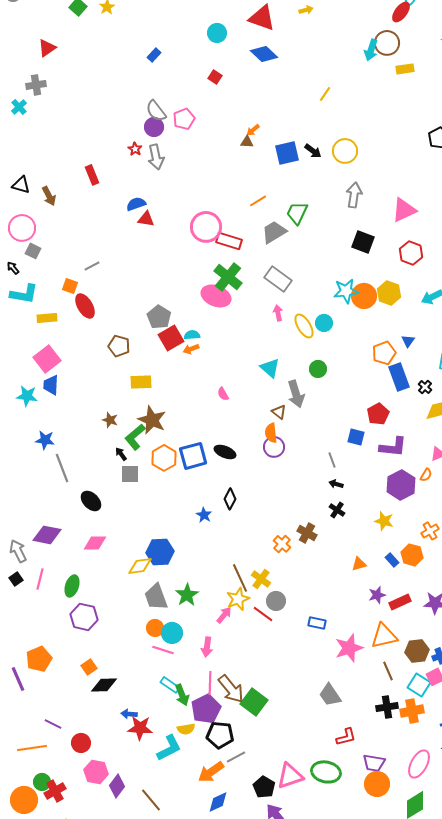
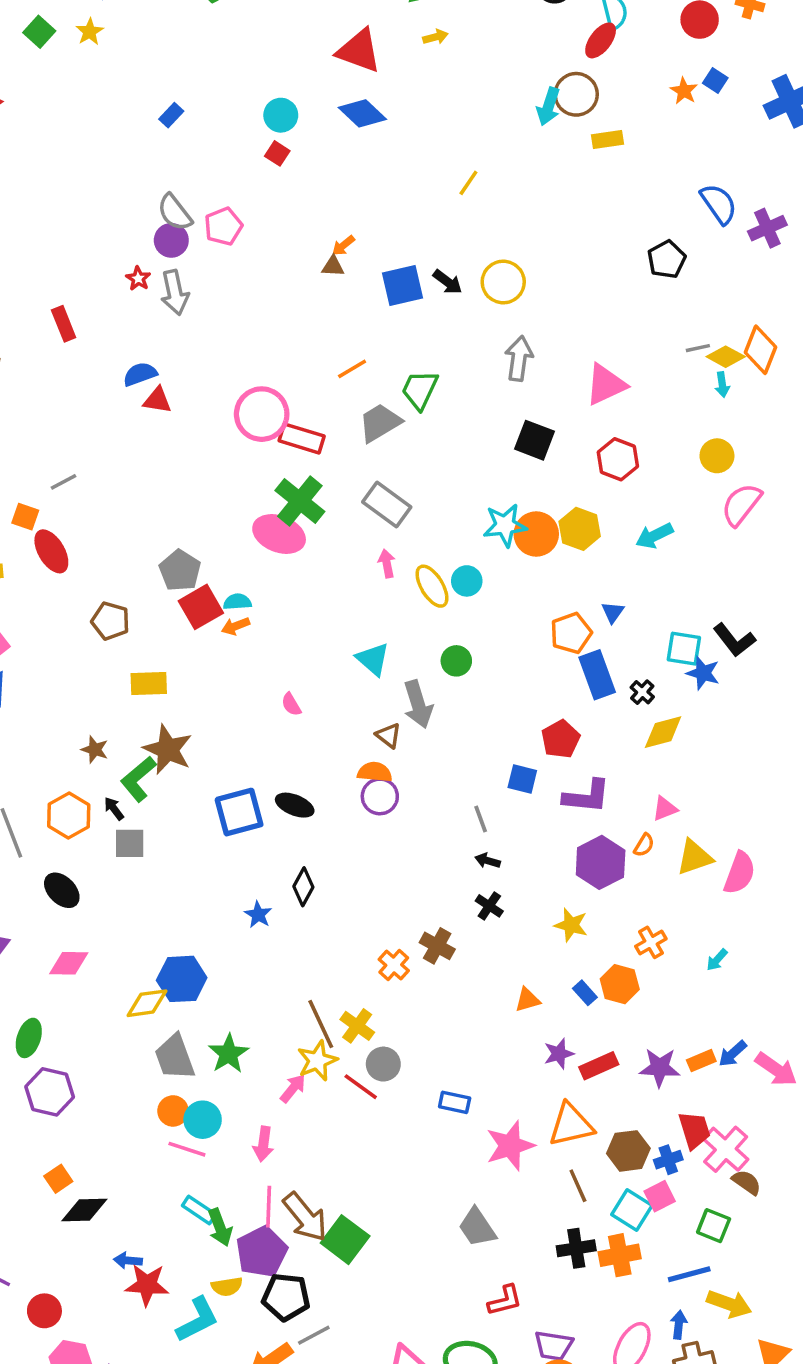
cyan circle: (217, 33) -> (281, 115), moved
orange semicircle: (271, 433) -> (375, 772), turned 102
orange hexagon: (164, 458) -> (69, 816), moved

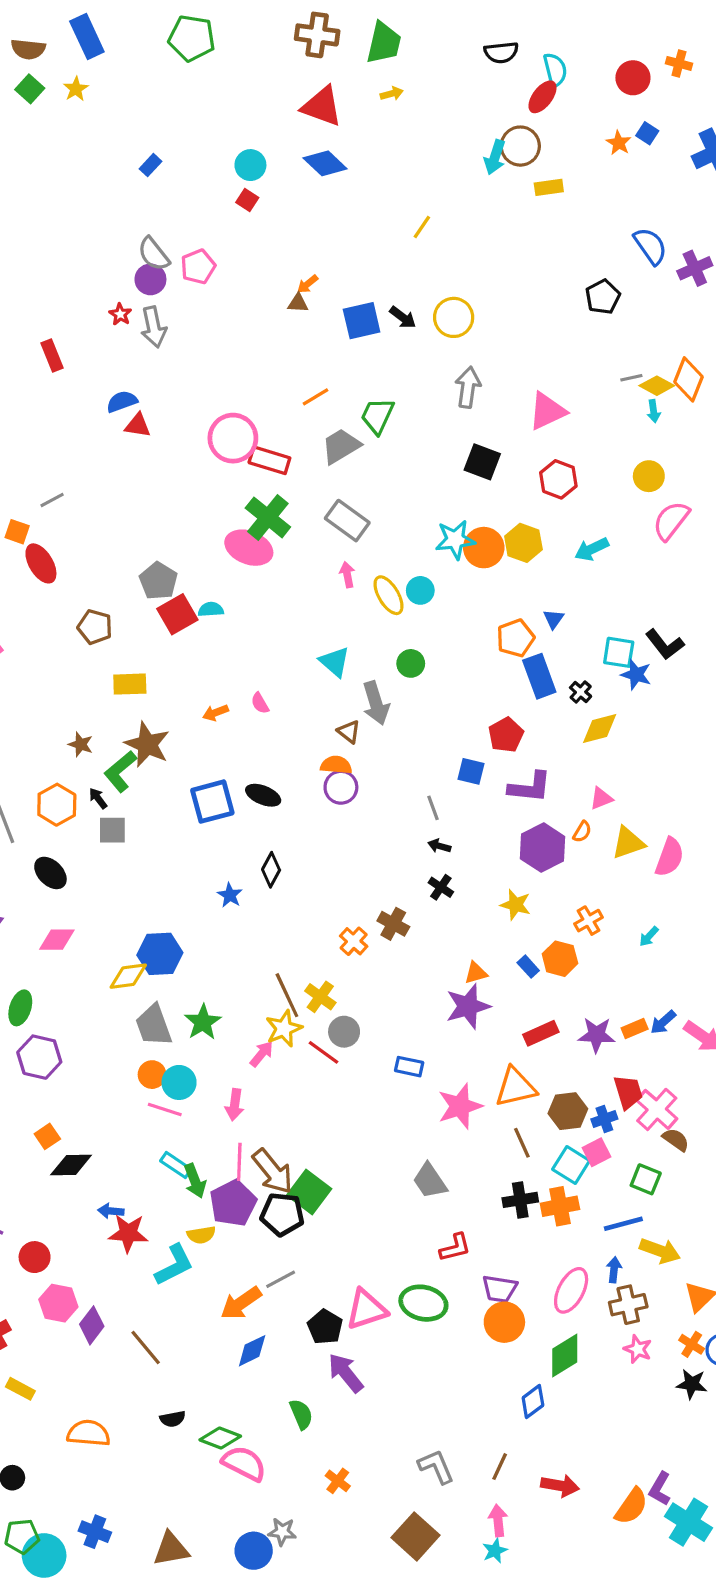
orange arrow: (236, 626) -> (216, 713), moved
purple star: (559, 1054) -> (468, 1006), moved, size x1.6
black pentagon: (286, 1297) -> (282, 1214), moved

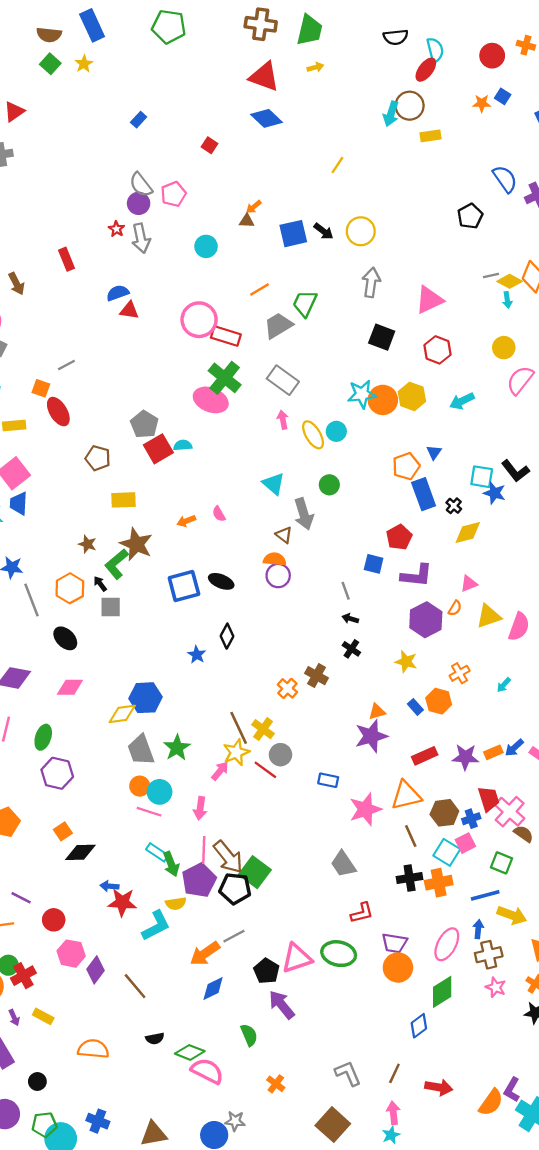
orange star: (619, 143) -> (482, 103), turned -30
cyan circle: (250, 165) -> (206, 246), moved

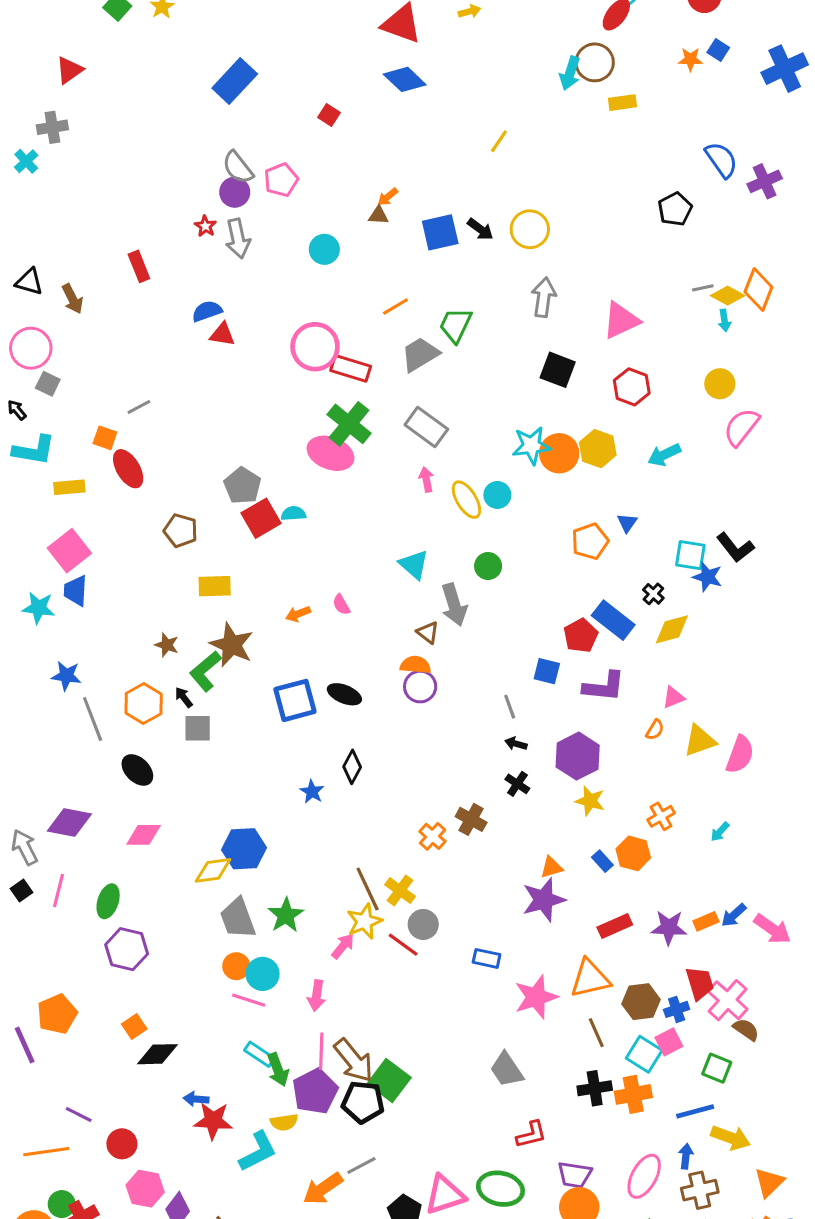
blue rectangle: (139, 120) -> (235, 81), size x2.0
blue rectangle: (424, 494) -> (613, 620), moved, turned -32
purple hexagon: (426, 620) -> (578, 756), moved

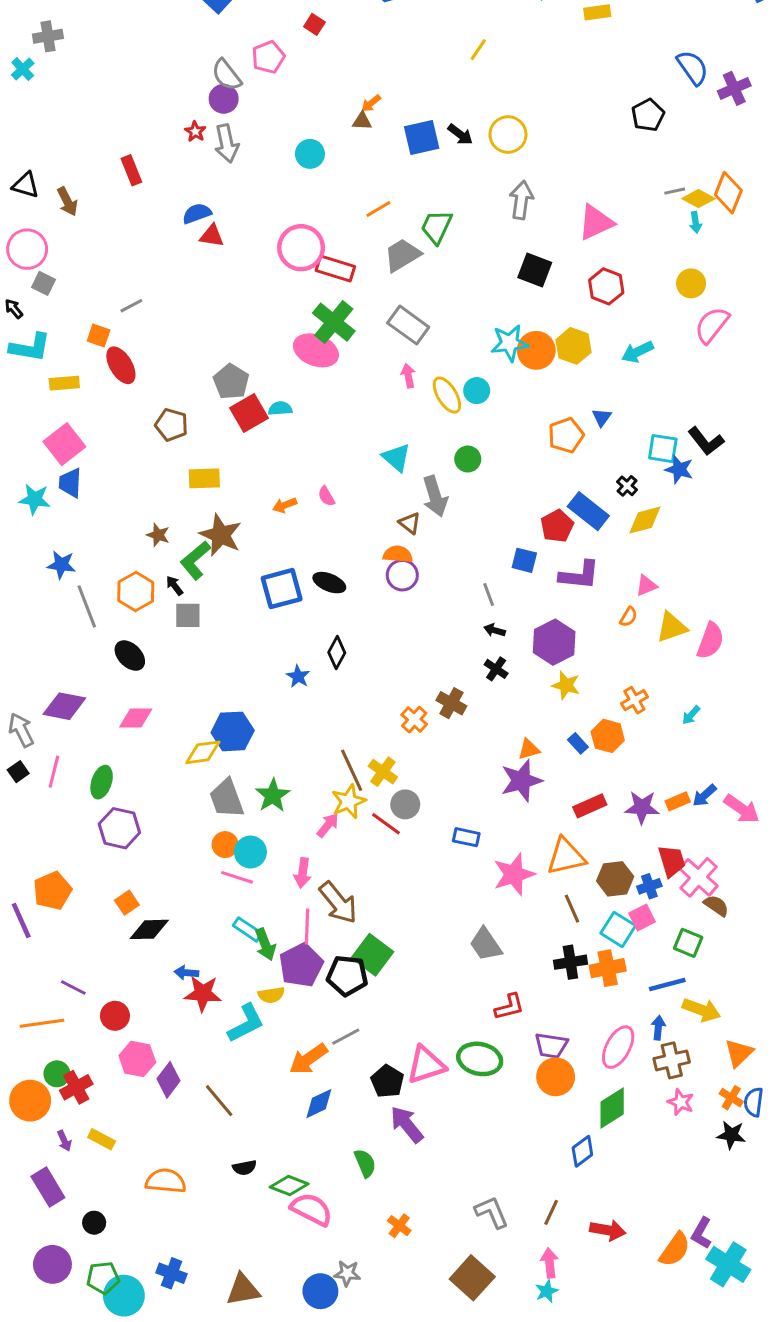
pink pentagon: (281, 180) -> (268, 57), moved
brown arrow: (354, 1060) -> (338, 903), moved

